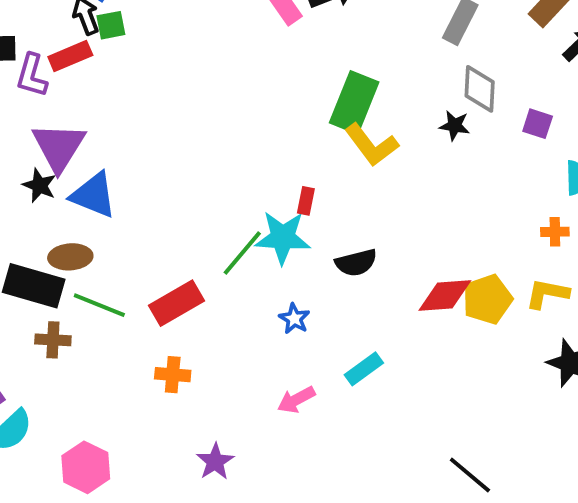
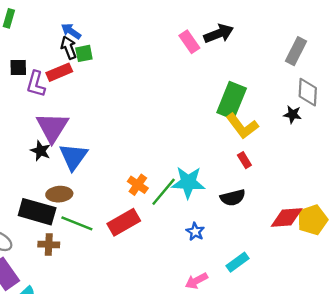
blue triangle: (94, 195) -> (73, 157), turned 44
red rectangle: (306, 201) -> (244, 160), moved, turned -42
orange cross: (173, 375) -> (138, 185), moved, turned 30

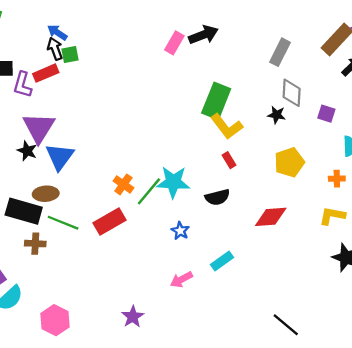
pink rectangle: (189, 42) -> (174, 43), turned 65
yellow pentagon: (312, 220) -> (289, 162), moved

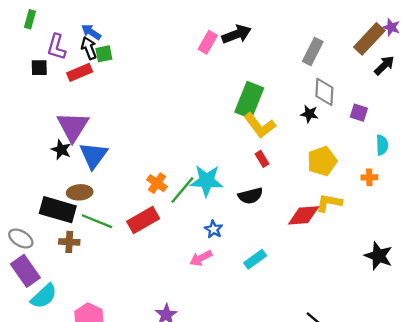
purple L-shape: (22, 85) -> (57, 47), moved
yellow L-shape: (332, 216) -> (329, 203), moved
pink arrow: (181, 280) -> (201, 258), moved

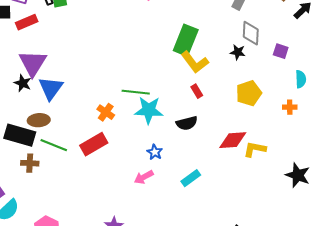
red rectangle: (80, 72) -> (27, 22), moved
green line: (182, 190) -> (136, 92), moved, turned 56
yellow L-shape: (329, 203) -> (255, 149), moved

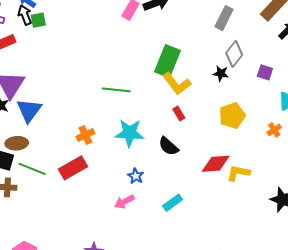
gray diamond: (251, 33) -> (234, 54), turned 35
green line: (136, 92) -> (116, 90), moved
orange cross: (290, 107) -> (274, 130), turned -32
orange cross: (106, 112) -> (85, 135), turned 30
black semicircle: (187, 123) -> (169, 146), turned 55

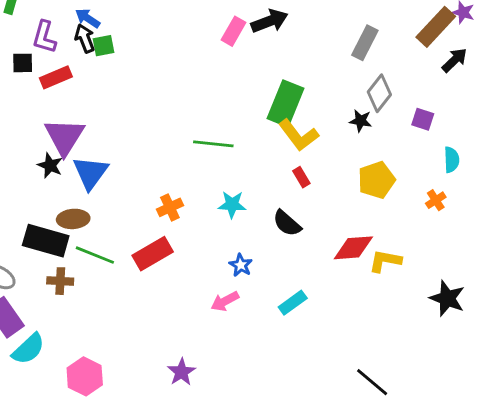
cyan star: (130, 133) -> (232, 205), size x0.7

